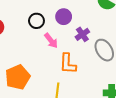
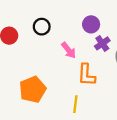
purple circle: (64, 17) -> (91, 24), moved
black circle: (36, 21) -> (42, 27), moved

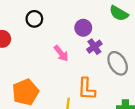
black circle: (42, 27) -> (34, 19), moved
orange L-shape: (87, 75) -> (87, 89), moved

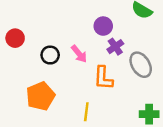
black circle: (34, 19) -> (50, 55), moved
orange L-shape: (87, 89) -> (103, 78), moved

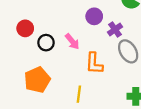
red circle: (15, 38) -> (25, 28), moved
purple cross: (115, 47) -> (115, 29), moved

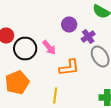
black circle: (46, 43) -> (25, 48), size x1.5
orange L-shape: (94, 63) -> (69, 68), turned -100

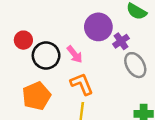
purple circle: (69, 24) -> (98, 27), size x1.5
orange L-shape: (69, 68) -> (82, 84), moved, turned -105

